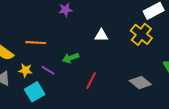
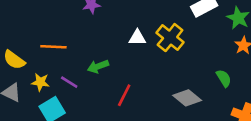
yellow cross: (141, 34) -> (170, 38), moved

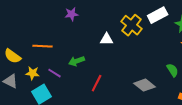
yellow cross: (170, 38) -> (132, 25), moved

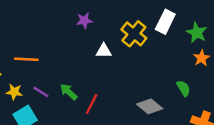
purple star: (72, 14) -> (84, 21), moved
white rectangle: (158, 15) -> (165, 22), turned -36
green arrow: (77, 61) -> (69, 92), moved, turned 63

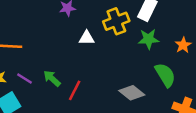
green star: (197, 33) -> (149, 39), moved, turned -30
yellow cross: (134, 34) -> (116, 21), turned 30
green semicircle: (183, 88) -> (165, 75), size x1.5

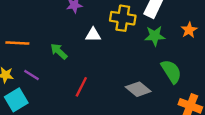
yellow cross: (116, 21) -> (123, 18), turned 30
orange star: (183, 45) -> (189, 30), moved
green arrow: (52, 78) -> (59, 51), moved

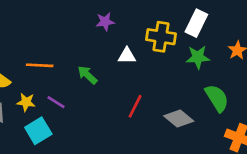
red line: (81, 87) -> (135, 106), moved

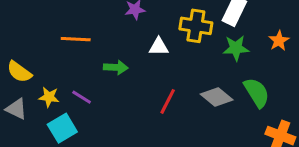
orange line: (40, 65) -> (76, 39), moved
green arrow: (87, 75) -> (116, 67), turned 140
gray diamond: (179, 118) -> (217, 97), moved

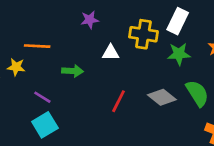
yellow star: (49, 97) -> (16, 67), moved
cyan square: (62, 128) -> (45, 125), moved

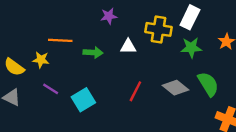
green arrow: (73, 71) -> (93, 52), moved
purple line: (42, 97) -> (51, 89), moved
cyan square: (45, 125) -> (83, 100), moved

